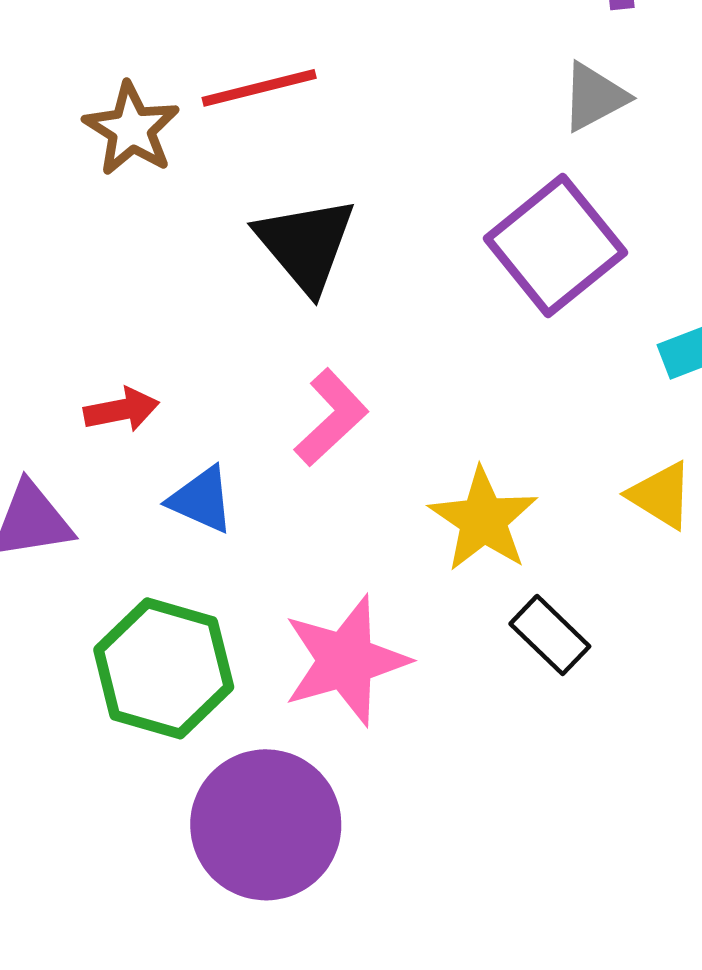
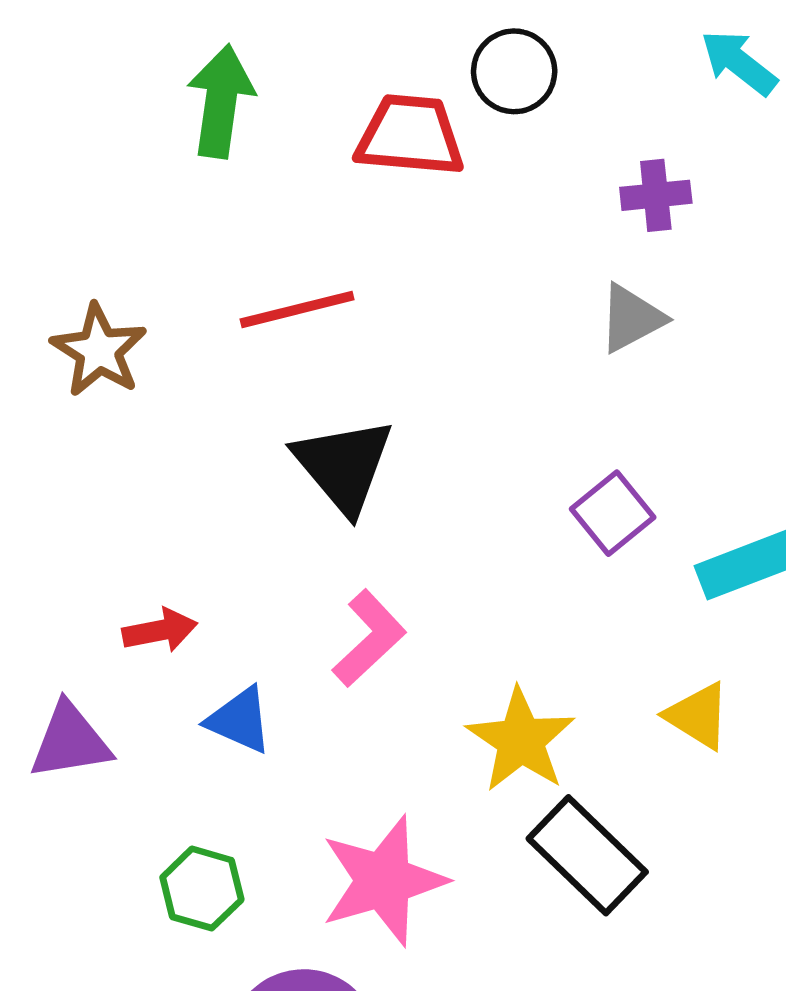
brown star: (131, 129) -> (99, 350), moved
purple square: (555, 246) -> (613, 513), moved, size x0.6
black rectangle: (550, 635) -> (587, 855), size x1.5
green hexagon: (164, 668) -> (202, 888), size x0.6

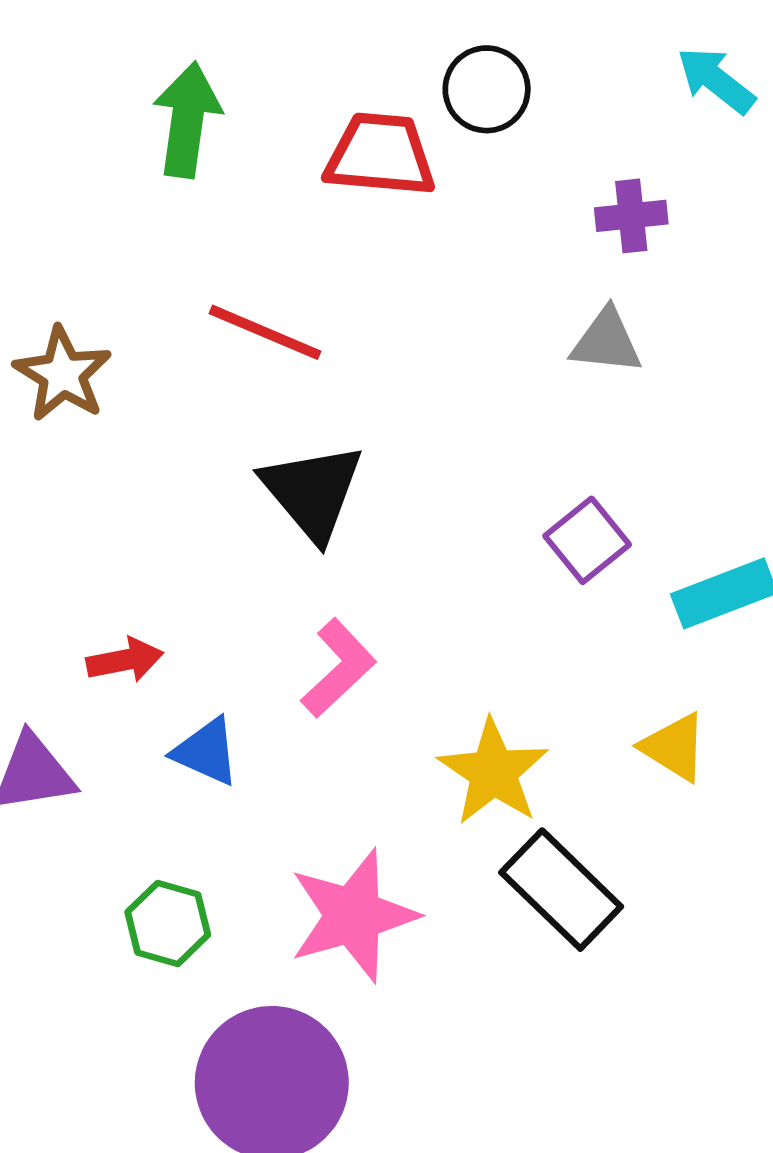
red line: (297, 309) -> (265, 332), turned 37
gray triangle: (631, 318) -> (606, 341), turned 34

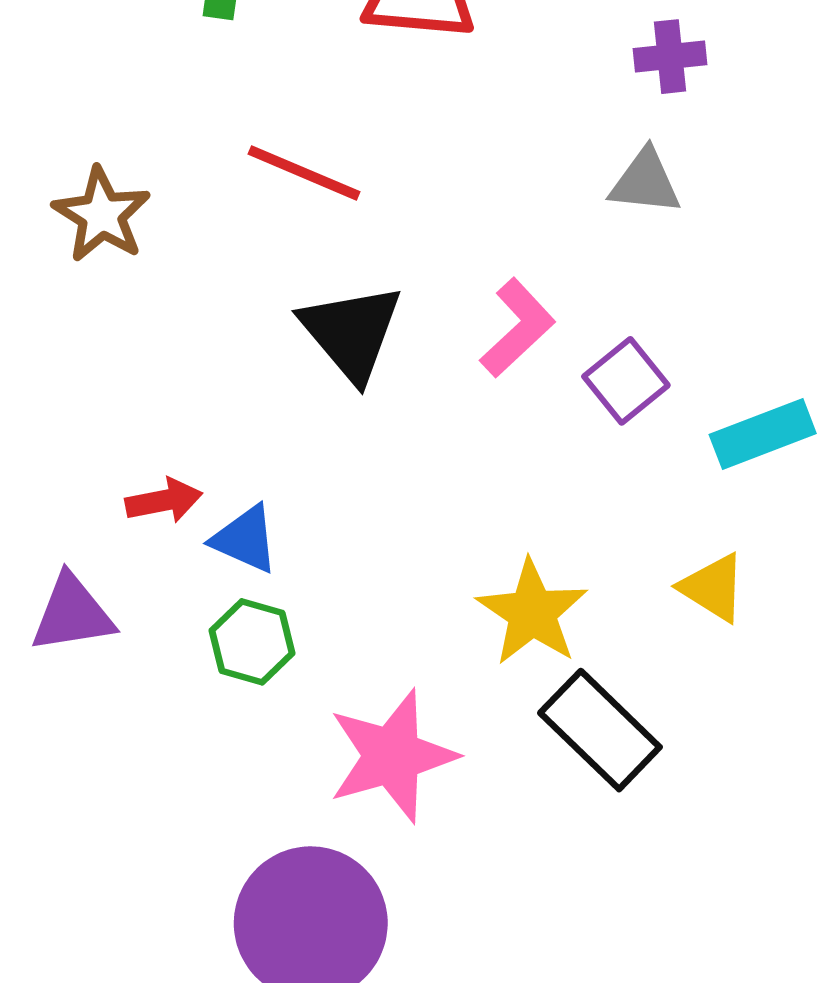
pink L-shape: (338, 668) -> (517, 328), moved
blue triangle: (206, 752) -> (245, 539), moved
green hexagon: (168, 923) -> (252, 642), moved

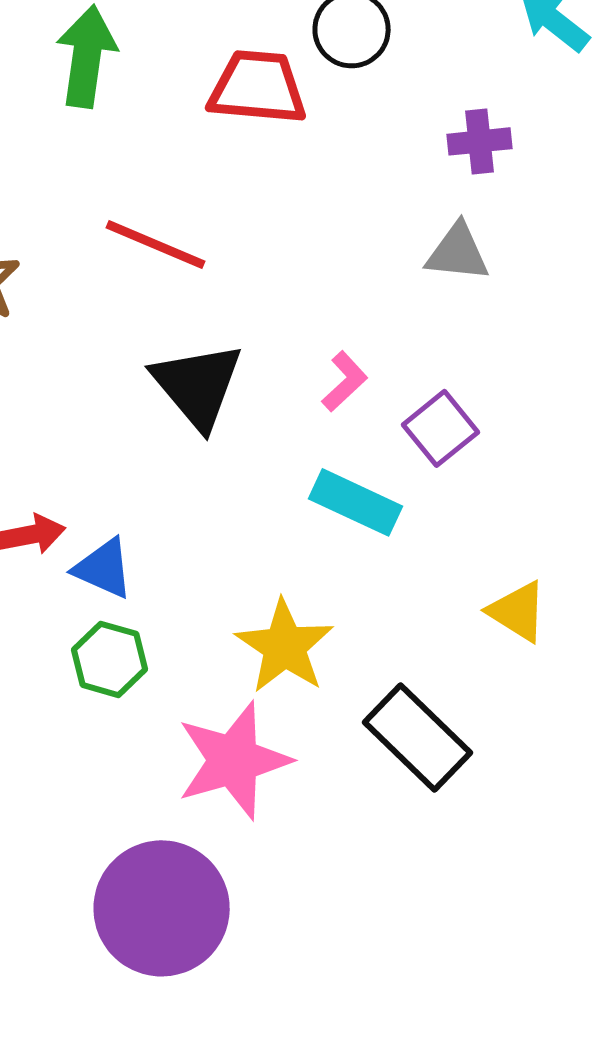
pink L-shape: (517, 328) -> (345, 381), size x0.7
cyan rectangle: (763, 434) -> (356, 502), moved, turned 46
yellow star: (532, 613) -> (285, 646), moved

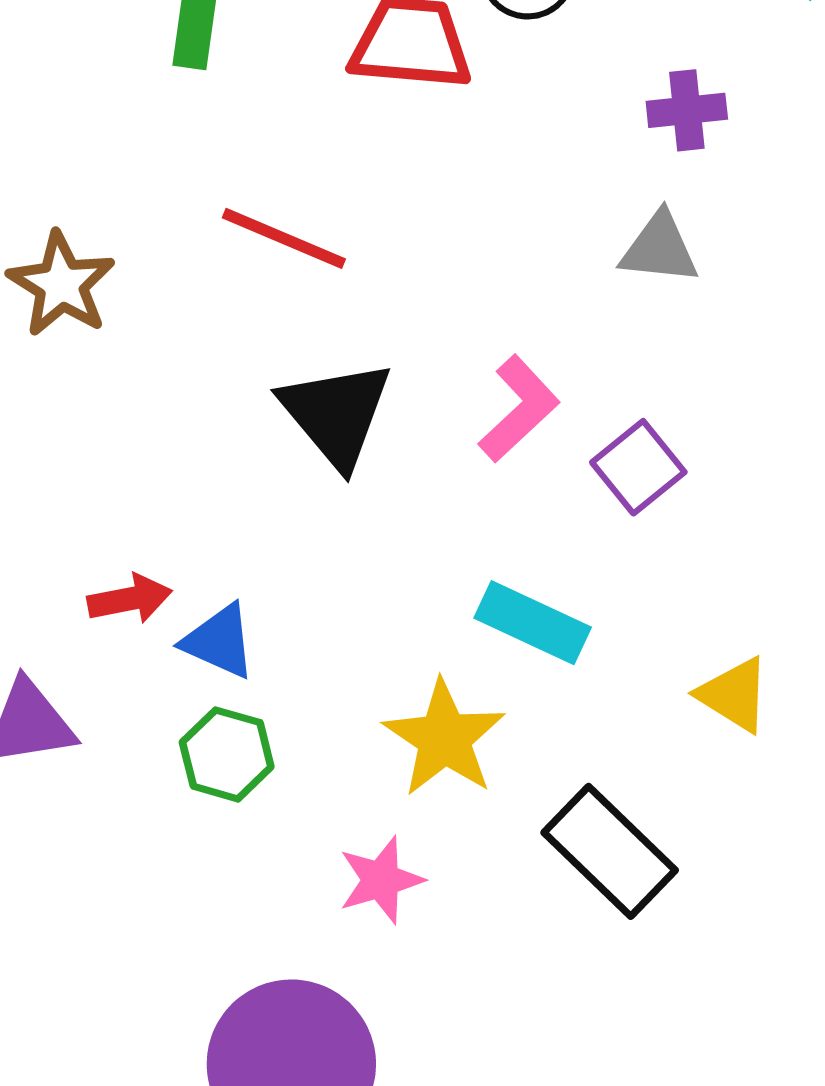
pink L-shape: (345, 381) -> (519, 409), size x1.4
cyan rectangle: (356, 502) -> (533, 623), moved
pink star: (234, 760) -> (381, 880), size x0.6

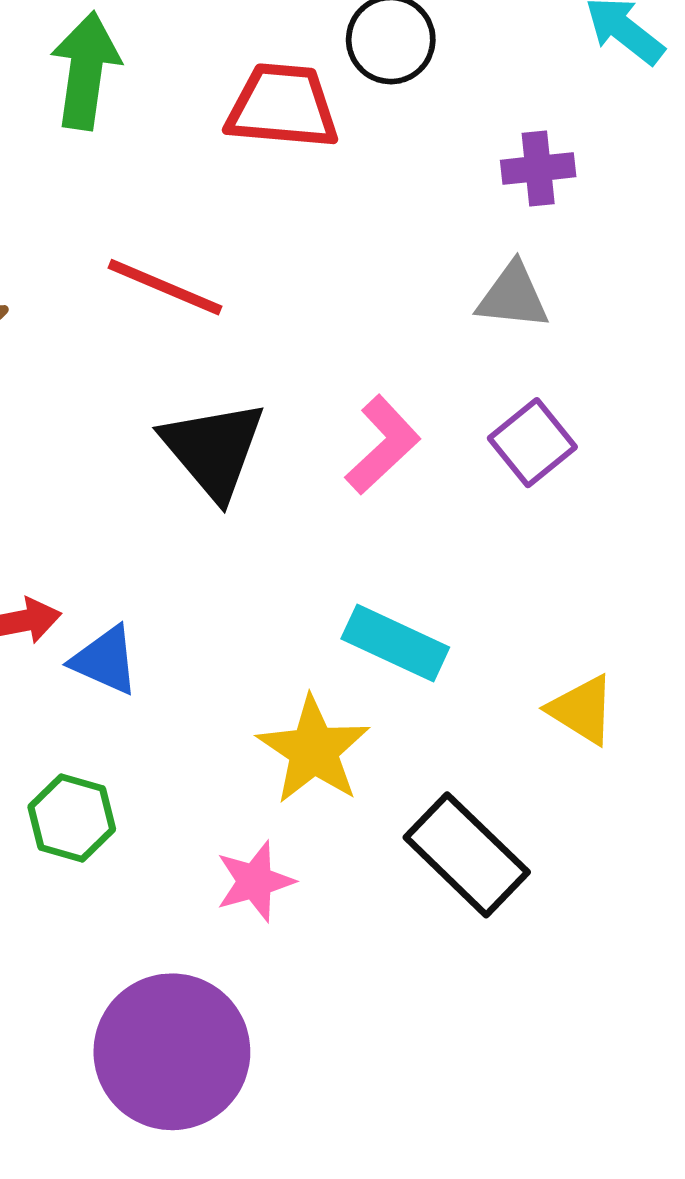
purple square: (638, 467) -> (532, 443), moved
green hexagon: (227, 754) -> (72, 818), moved

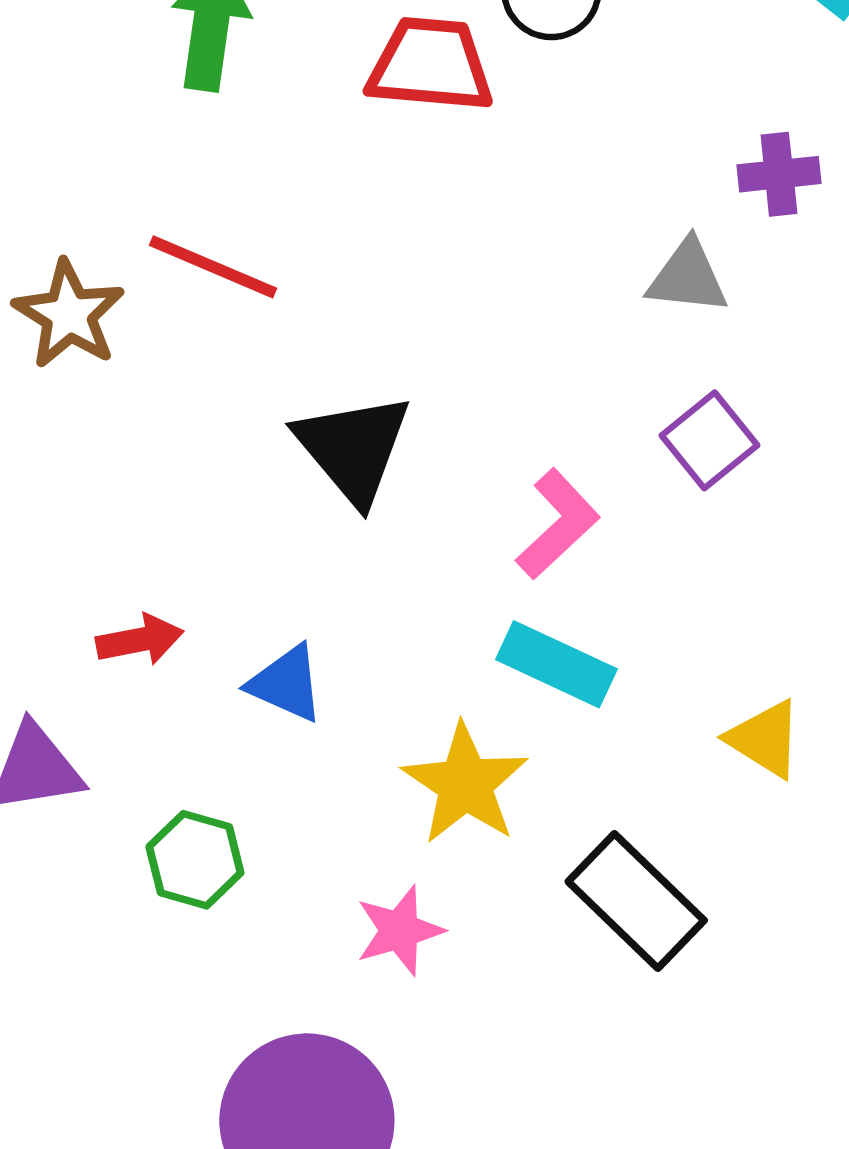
purple cross: (538, 168) -> (779, 174), moved
red line: (165, 287) -> (213, 267), moved
pink L-shape: (383, 445) -> (558, 524), moved
blue triangle: (105, 660) -> (286, 684), moved

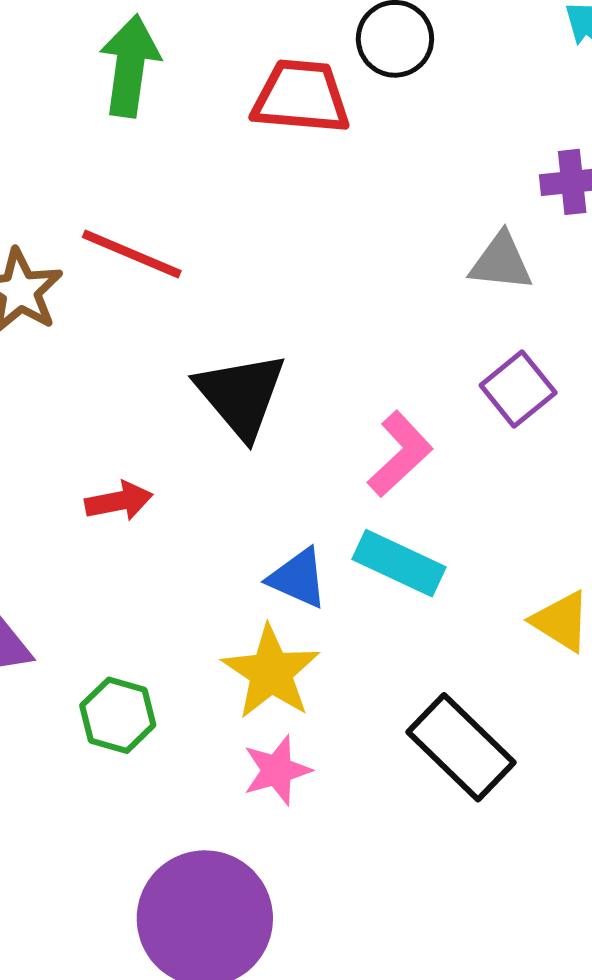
red arrow: (140, 640) -> (119, 501), moved
blue triangle: (286, 684) -> (298, 578), moved
yellow star: (465, 784) -> (271, 672), moved

